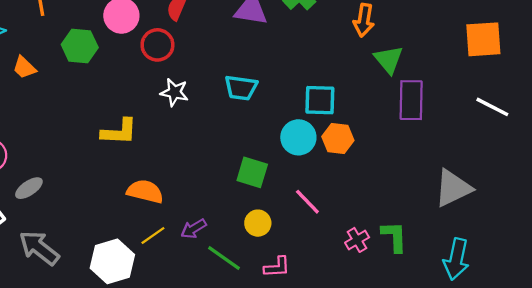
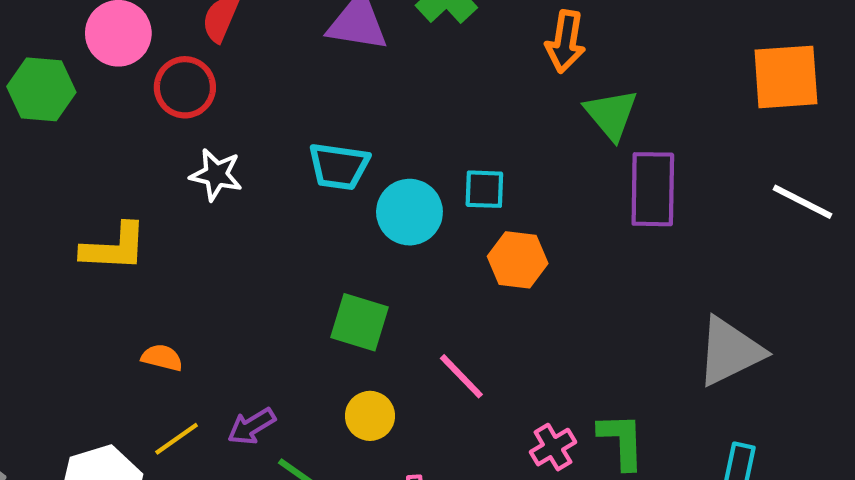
cyan square: (320, 100) -> (484, 189), size x0.7
cyan circle: (298, 137) -> (409, 212), moved
orange semicircle: (145, 191) -> (162, 358), size x0.6

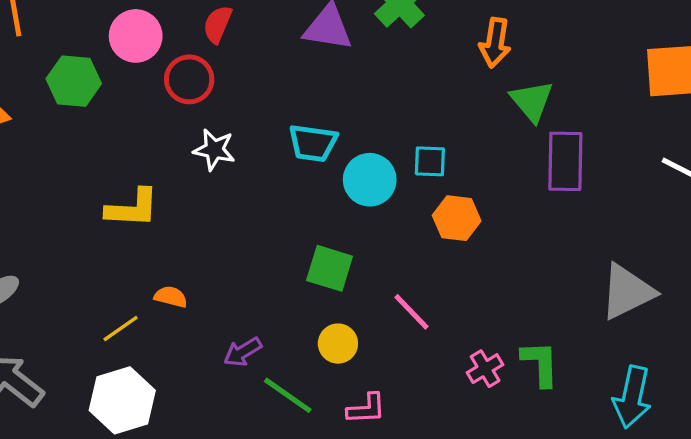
yellow line: (177, 439) -> (121, 328), moved

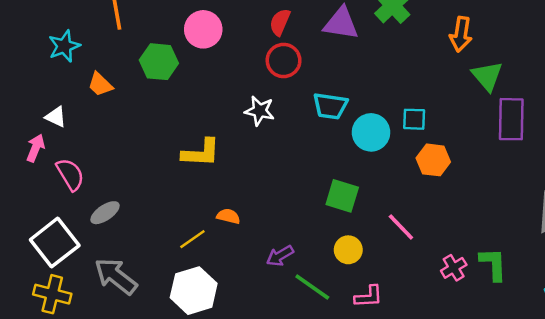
red semicircle: (218, 24) -> (280, 22), moved
red circle: (189, 79) -> (284, 60), moved

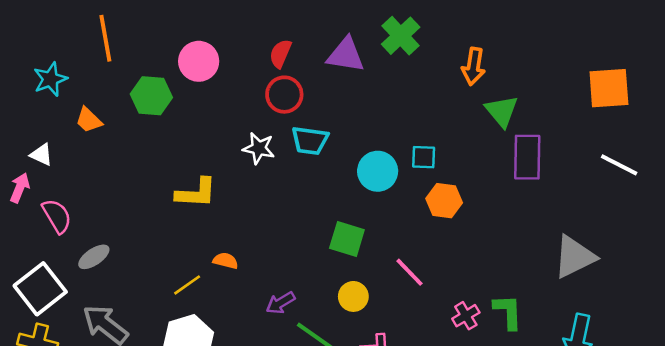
cyan trapezoid: (330, 106) -> (310, 141), moved

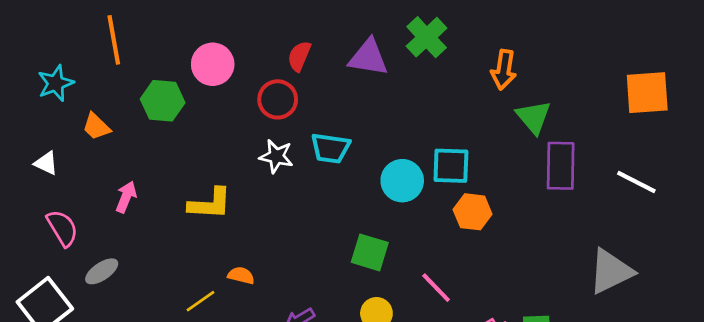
red circle: (284, 95) -> (278, 99), moved
cyan square: (424, 157) -> (451, 166), size x1.4
white line: (619, 165) -> (636, 182), moved
pink arrow: (20, 188) -> (126, 197), moved

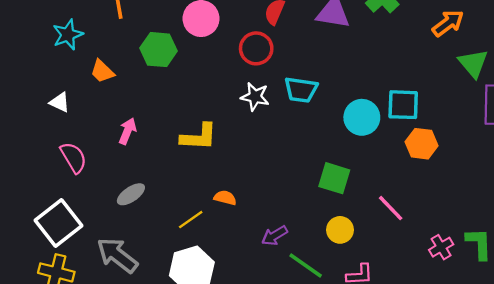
orange arrow: (504, 70) -> (448, 23), turned -136
gray ellipse: (102, 271) -> (131, 194), moved

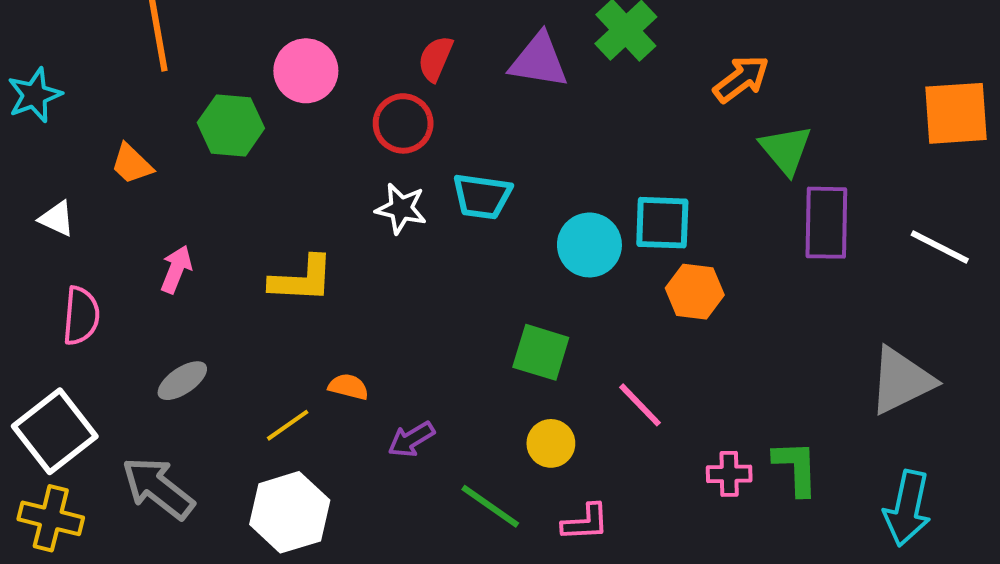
cyan star: (68, 35) -> (35, 95), moved
pink semicircle: (74, 158) -> (81, 316), turned 36
purple arrow: (275, 236) -> (411, 439), moved
pink cross: (441, 247) -> (729, 474), turned 30

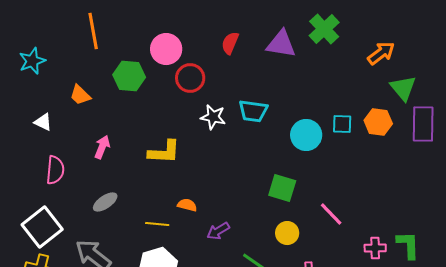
red circle: (403, 123) -> (190, 78), moved
cyan square: (662, 223) -> (342, 124), size x0.7
orange hexagon: (695, 292) -> (378, 122), moved
yellow line: (288, 425) -> (157, 224), turned 40

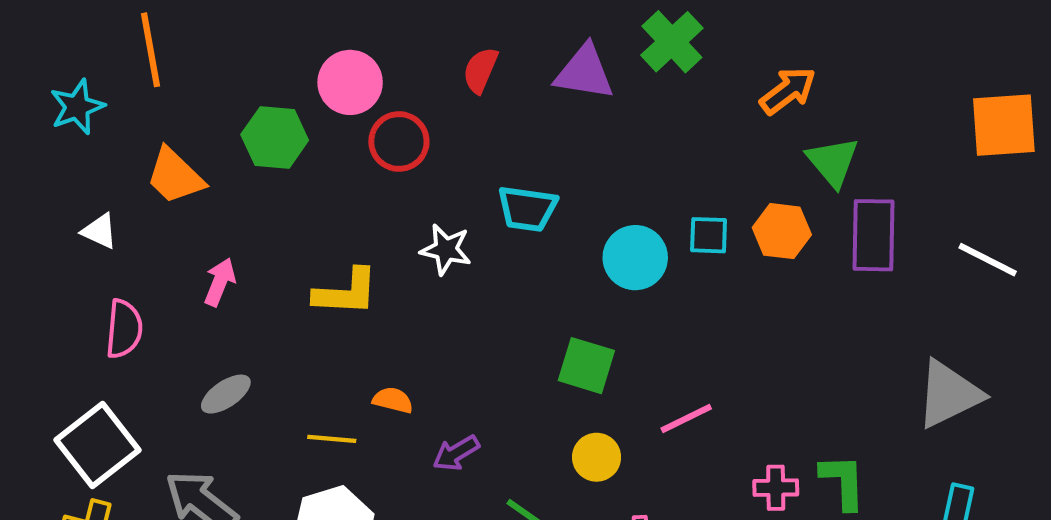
orange line: (93, 31) -> (150, 50), moved
orange trapezoid: (80, 95) -> (175, 176), size x1.4
white star: (213, 117) -> (446, 249), moved
pink line: (331, 214) -> (686, 418), turned -72

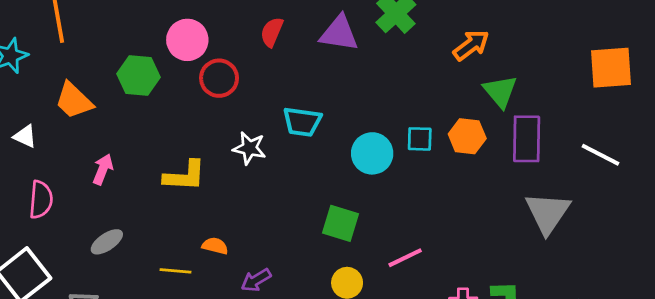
gray triangle: (949, 394) -> (548, 213), moved, turned -30

